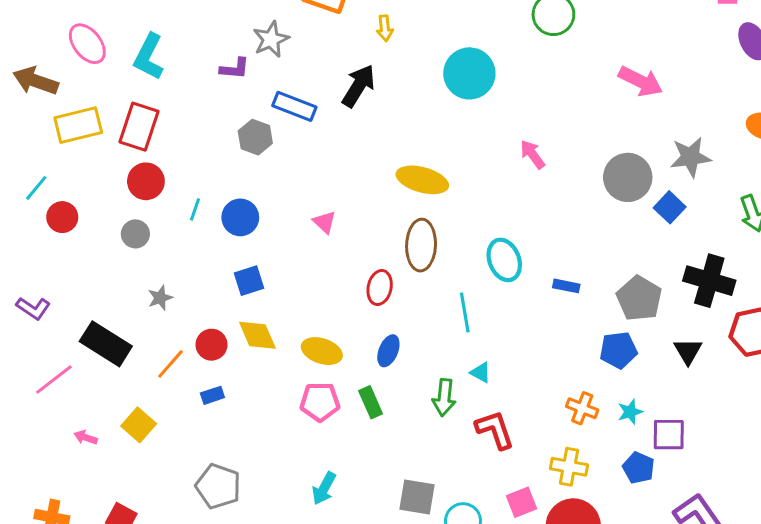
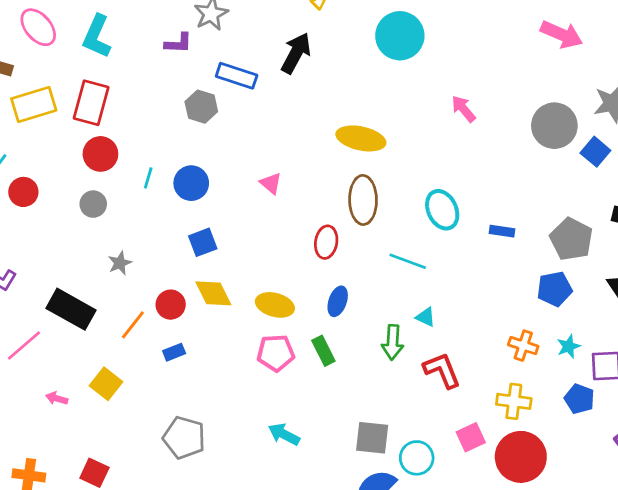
cyan line: (465, 312) -> (408, 261), turned -57
cyan arrow: (324, 488) -> (284, 434), turned 92

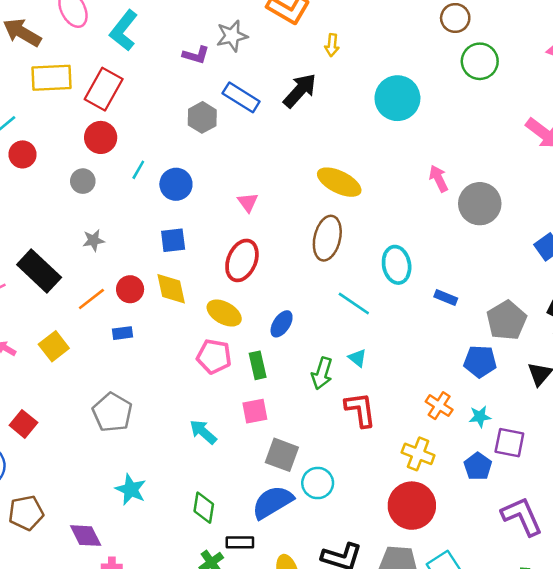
gray circle: (554, 126) -> (480, 204), moved
red ellipse: (326, 242) -> (242, 260), moved, size x1.4
pink square: (471, 437) -> (255, 411), moved

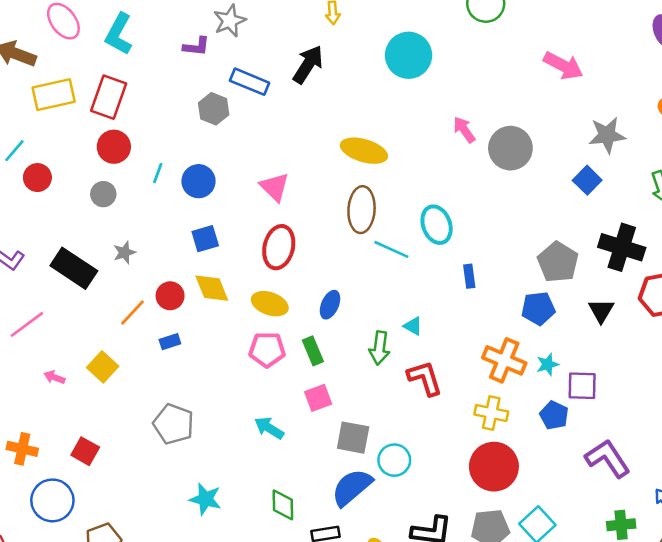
pink triangle: (248, 202) -> (275, 187), size x1.4
black rectangle: (39, 271) -> (74, 268), moved
blue rectangle: (446, 298) -> (469, 276), moved, turned 70
cyan line: (354, 304) -> (391, 249), moved
orange cross: (439, 406) -> (504, 360), size x1.5

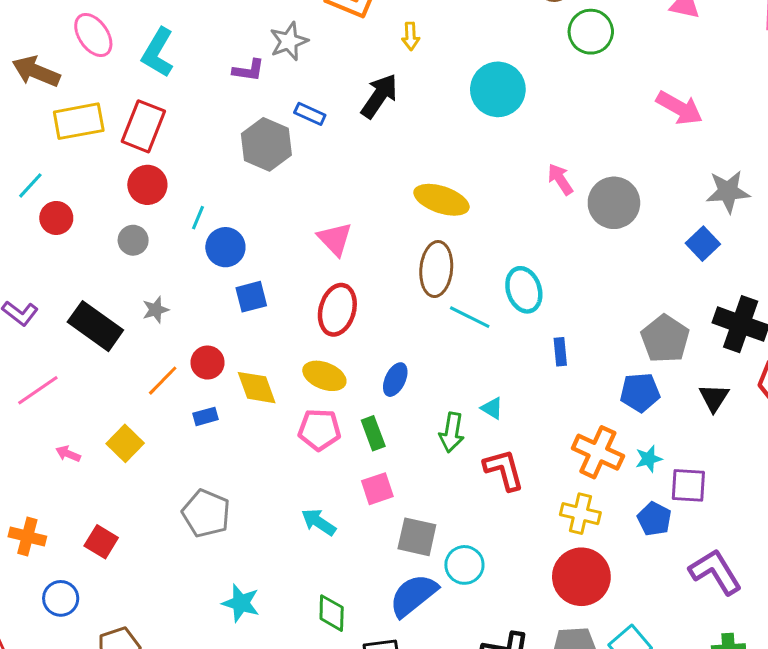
blue rectangle: (250, 82) -> (310, 114), size x0.7
gray hexagon: (214, 109) -> (266, 144), size x1.4
blue circle: (198, 181) -> (225, 247), moved
yellow diamond: (212, 288) -> (257, 388), moved
blue circle: (52, 500) -> (61, 598), size x0.7

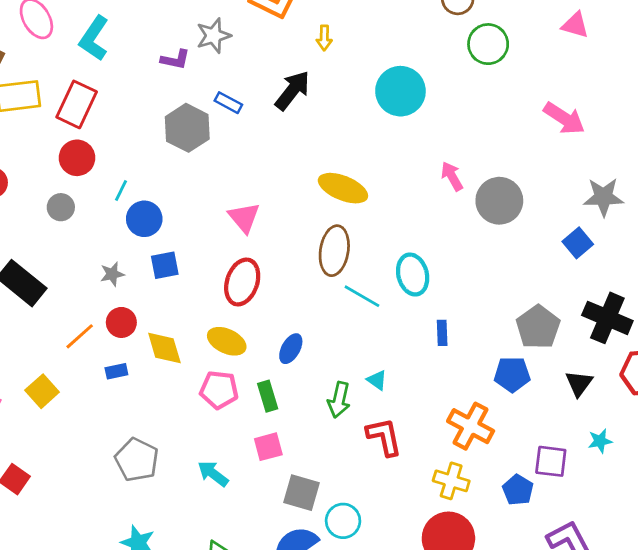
gray star: (156, 310) -> (112, 274), moved
cyan star: (649, 459) -> (600, 441), moved
gray pentagon: (206, 513) -> (137, 460), moved

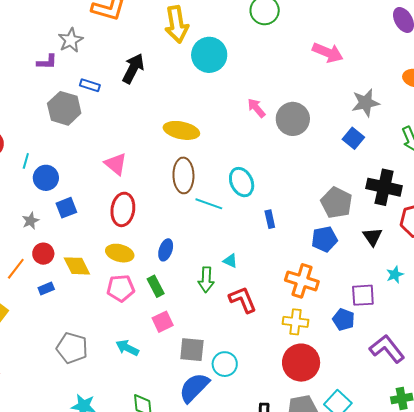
yellow arrow: (324, 38) -> (177, 24), moved, size x2.0

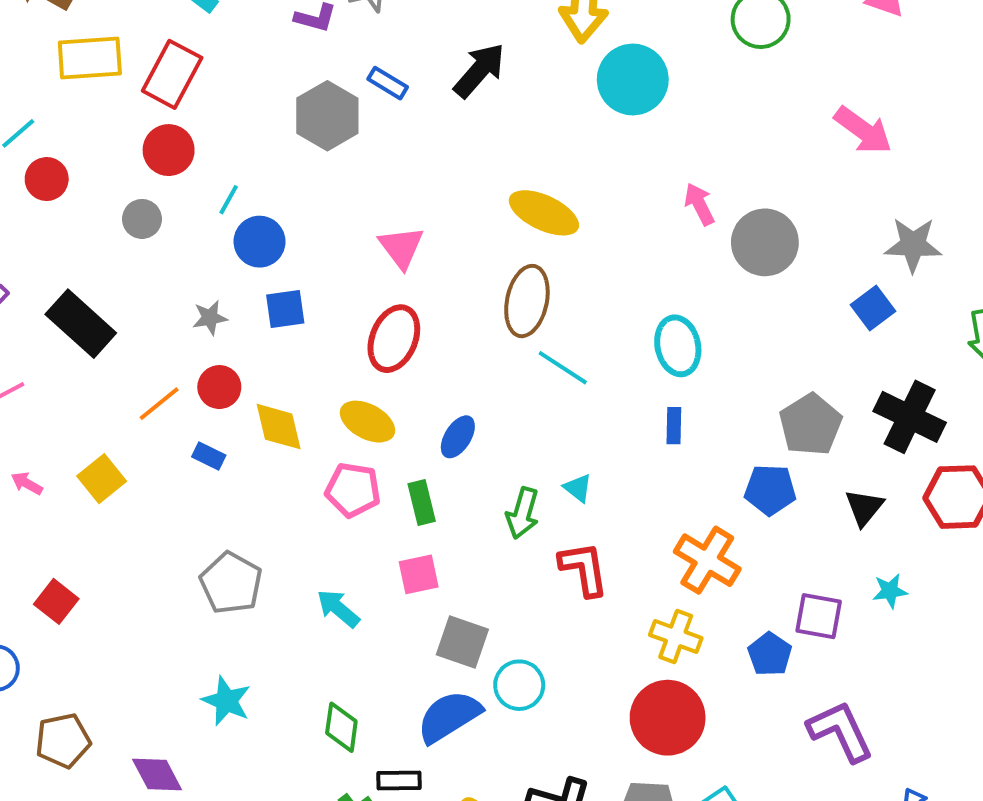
cyan ellipse: (242, 182) -> (678, 346), moved
blue rectangle: (46, 288) -> (209, 456), turned 35

